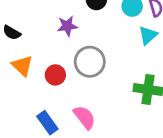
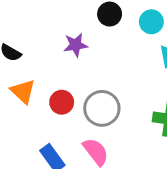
gray circle: (90, 62) -> (102, 108), moved

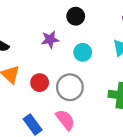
cyan circle: (151, 22) -> (83, 52), moved

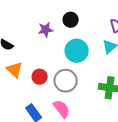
purple star: (50, 39) -> (46, 30), moved
cyan circle: (83, 52) -> (77, 51), size x1.5

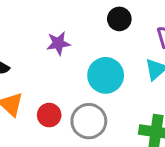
black circle: (71, 20) -> (119, 19), moved

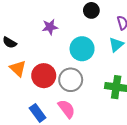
red circle: (49, 115) -> (44, 76), size x1.5

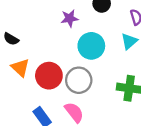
purple star: (50, 27) -> (70, 18), moved

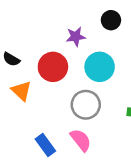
red circle: (49, 76) -> (53, 67), moved

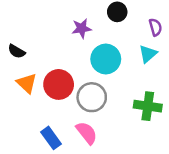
red circle: (53, 67) -> (59, 84), moved

